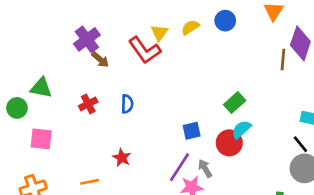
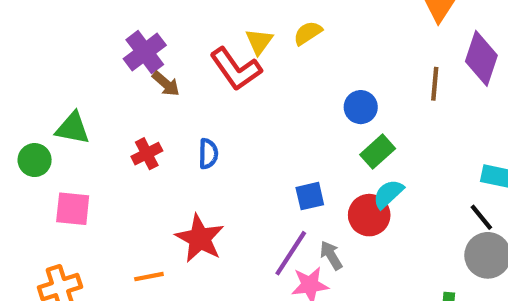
blue circle: (225, 21) -> (361, 107), moved
brown line: (283, 60) -> (435, 84), moved
red star: (122, 158) -> (200, 238), size x1.6

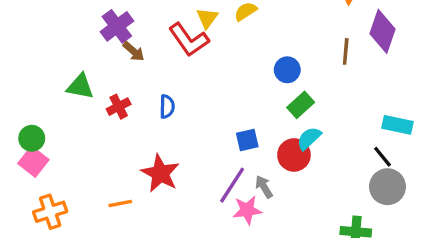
green triangle: (73, 128) -> (80, 86), moved
green circle: (35, 160) -> (32, 138), moved
pink square: (73, 209) -> (33, 162), moved, turned 32

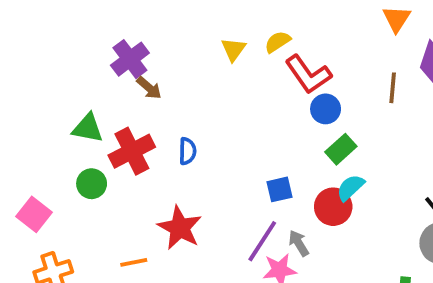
red L-shape: (189, 40) -> (308, 74), moved
red cross: (119, 107) -> (132, 151), size x1.6
green circle: (32, 138) -> (92, 184), moved

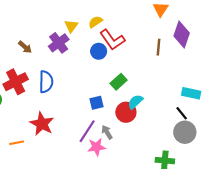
purple cross: (130, 59) -> (59, 43), moved
blue circle: (326, 109) -> (99, 51), moved
green rectangle: (341, 149) -> (119, 82), moved
blue semicircle: (187, 151) -> (46, 82), size x1.5

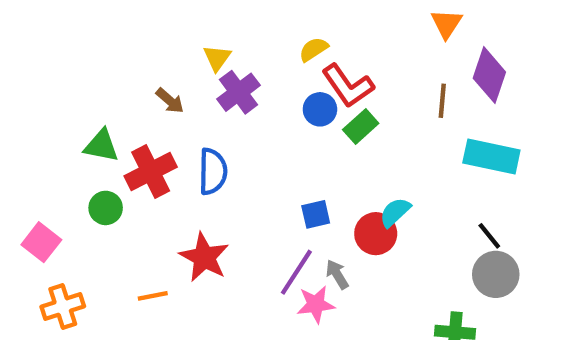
yellow triangle: (71, 26) -> (217, 58), moved
green rectangle: (119, 82) -> (361, 126), moved
cyan rectangle: (191, 93) -> (491, 156), moved, size x1.4

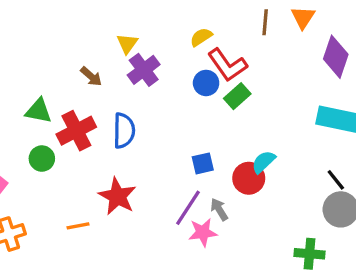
brown line: (442, 101) -> (265, 22), moved

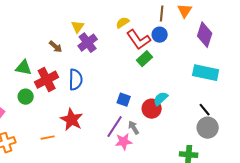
blue circle: (206, 83) -> (160, 35), moved
blue square: (203, 163) -> (124, 100), turned 32

